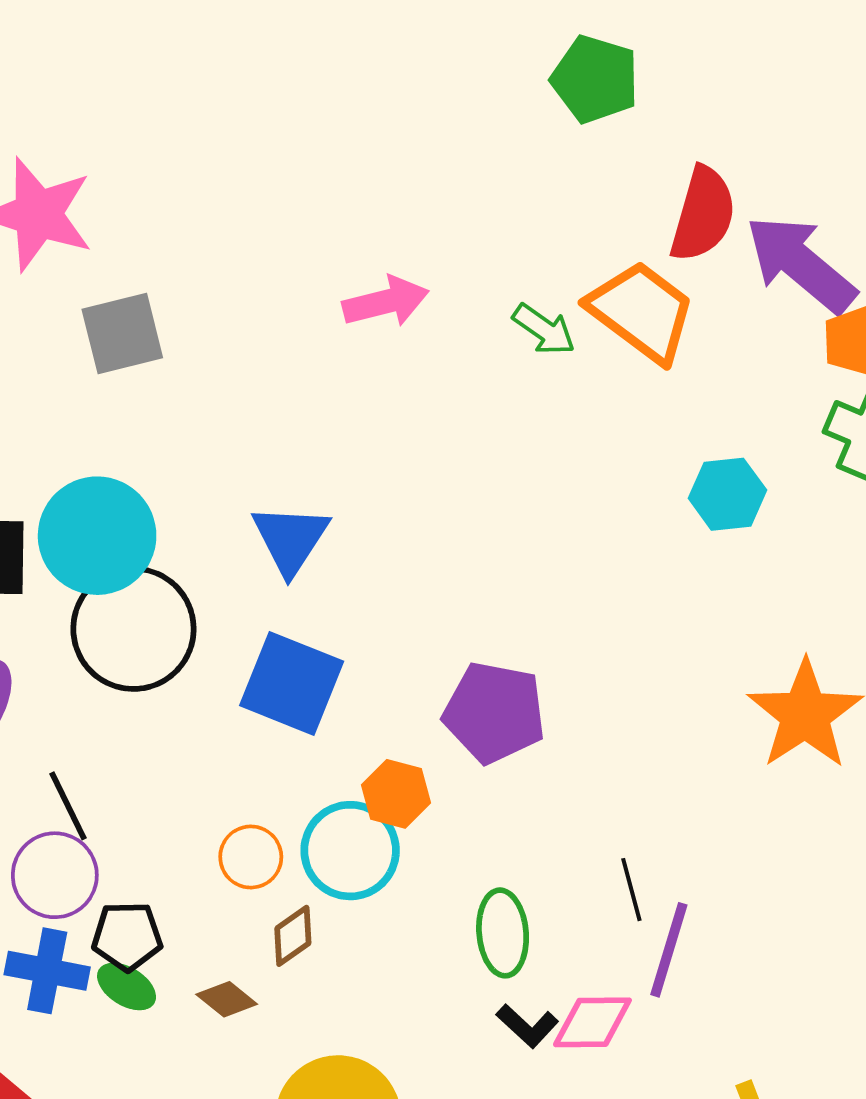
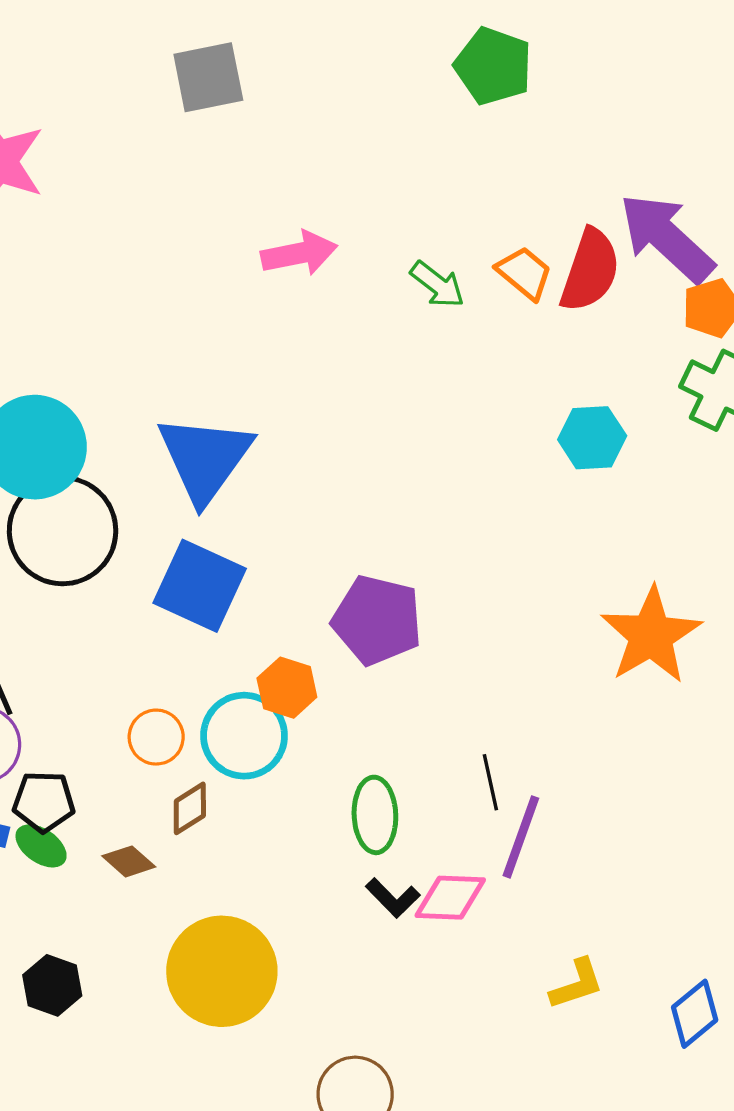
red semicircle: (703, 214) -> (590, 270), moved
orange trapezoid: (642, 312) -> (524, 273), size x0.6
gray square: (122, 333) -> (208, 77), moved
blue triangle: (290, 539) -> (205, 458), size x1.4

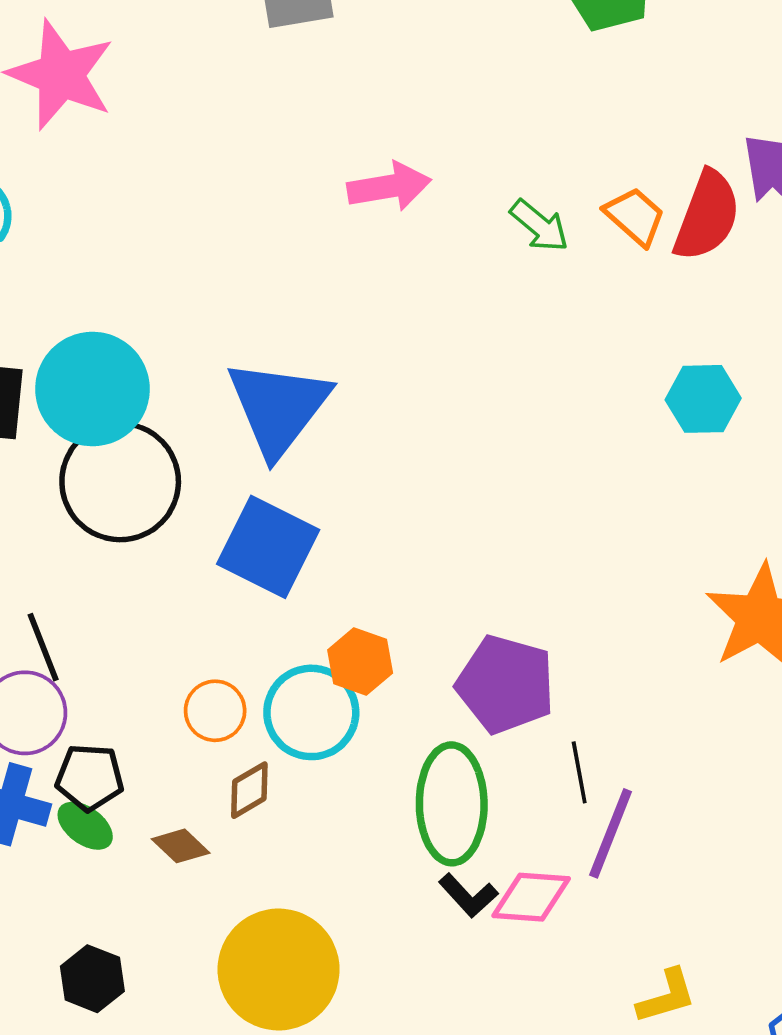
purple pentagon: (377, 620) -> (506, 684), moved
green ellipse: (375, 815) -> (452, 804), size x1.4

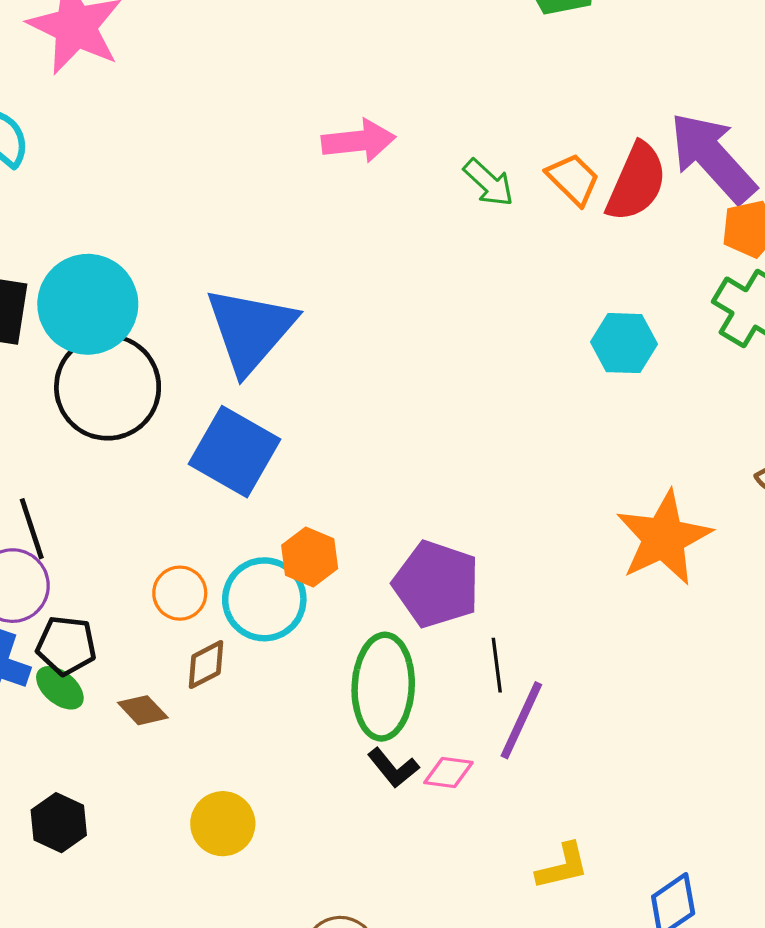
pink diamond: (531, 897) -> (448, 773), size x0.7
yellow circle: (279, 969) -> (223, 824), size x0.6

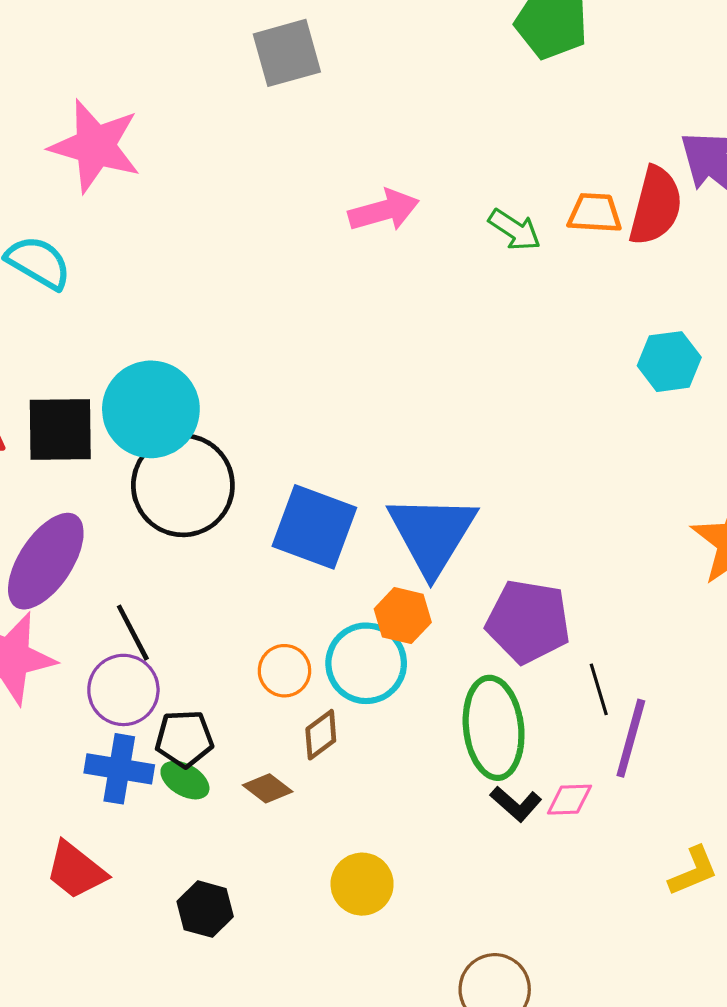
orange trapezoid: (573, 179) -> (595, 213), turned -32
blue triangle: (250, 330) -> (432, 534), moved

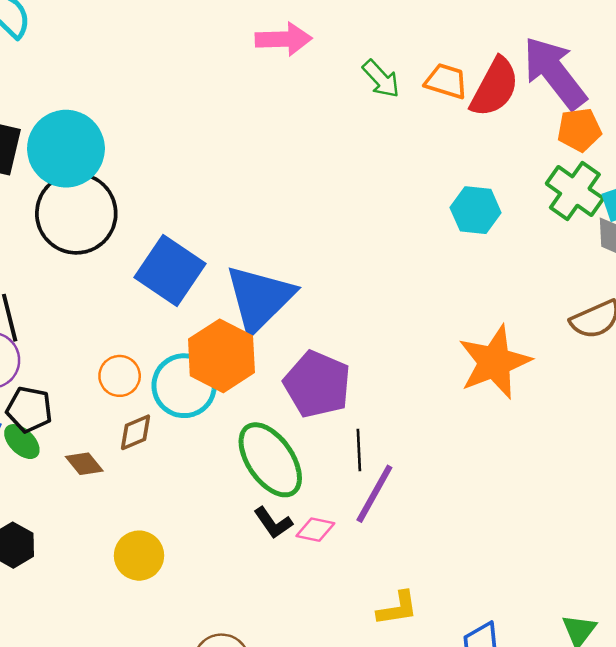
orange hexagon: (403, 616) -> (221, 356), size x1.6
green ellipse: (494, 728) -> (270, 460), turned -42

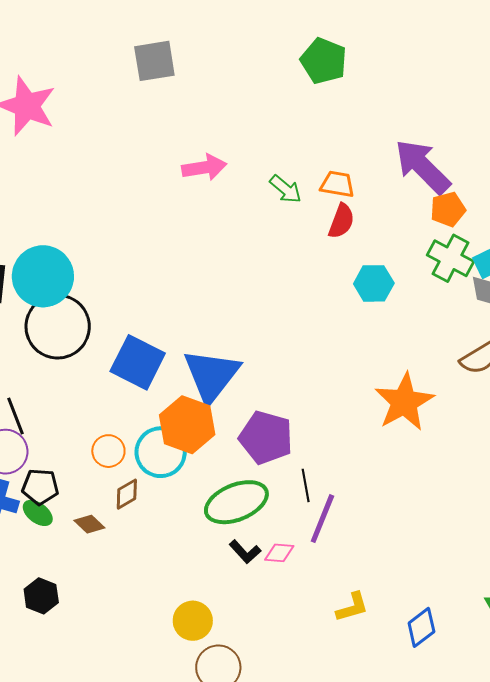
red semicircle: (495, 87) -> (341, 221), moved, size x0.7
green ellipse: (270, 460) -> (236, 502), turned -70
yellow circle: (139, 556) -> (193, 621), moved

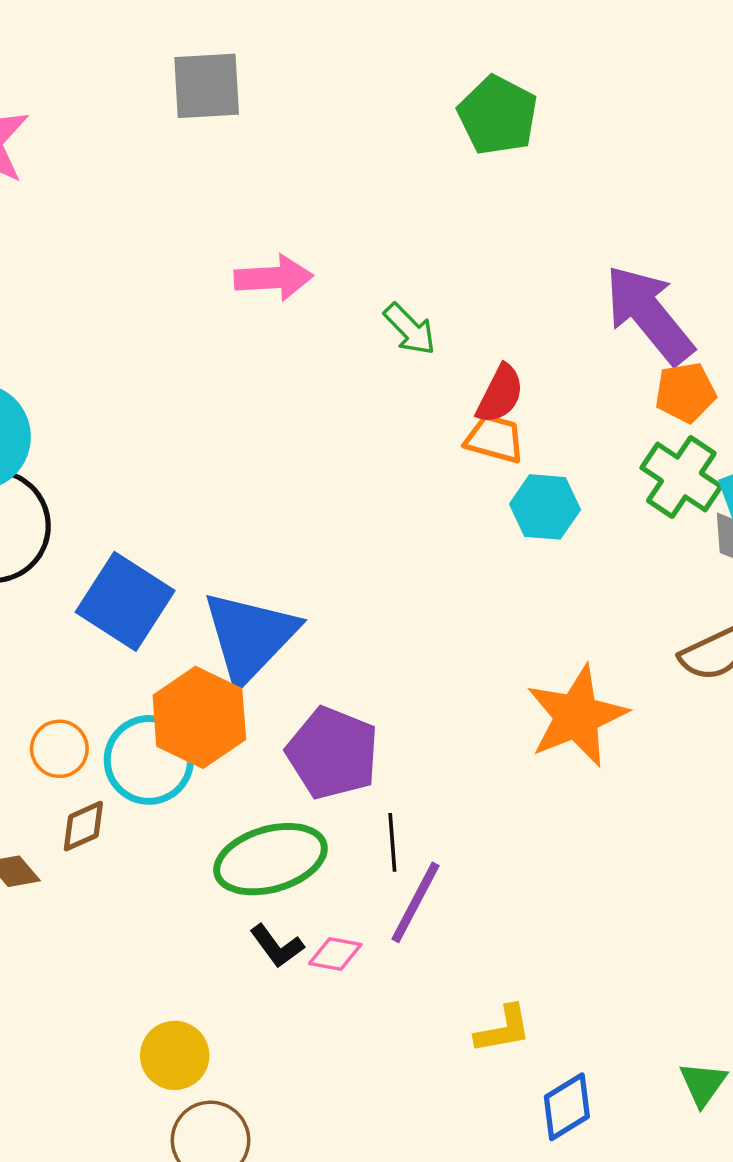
orange trapezoid: (337, 184) -> (495, 439), moved
yellow L-shape: (352, 607) -> (503, 1029), moved

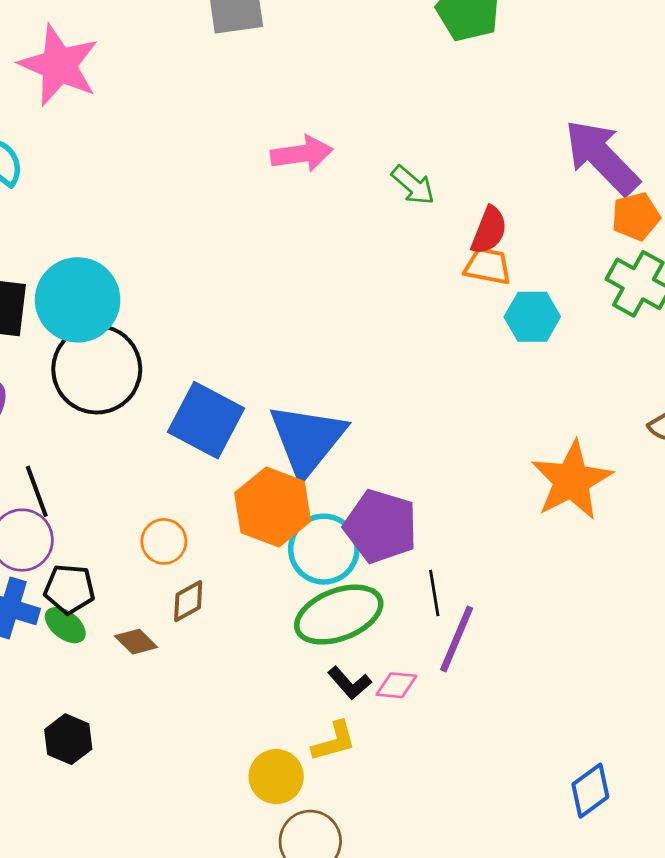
cyan circle: (149, 760) -> (324, 549), moved
yellow L-shape: (503, 1029) -> (334, 741), moved

